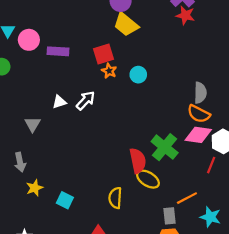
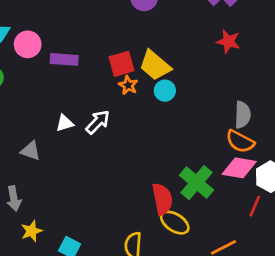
red star: (185, 15) -> (228, 42), moved
yellow trapezoid: (126, 24) -> (155, 65), moved
gray triangle: (33, 124) -> (30, 151), turned -42

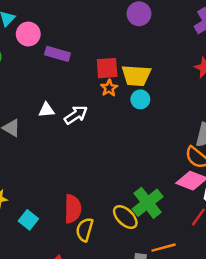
yellow trapezoid: (155, 65) -> (136, 75), turned -48
green cross: (196, 183) -> (148, 203), moved
red semicircle: (162, 199) -> (73, 209), moved

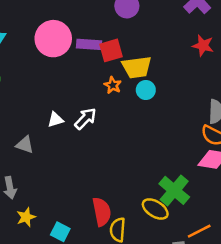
pink circle: (28, 34) -> (53, 39), moved, size x1.5
purple rectangle: (57, 54) -> (89, 44), moved
red square: (107, 68) -> (111, 50), moved

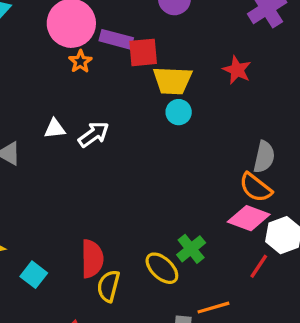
red star: (203, 46) -> (237, 70), moved
orange star: (113, 85) -> (80, 62), moved
green cross: (174, 190) -> (191, 249), size x0.7

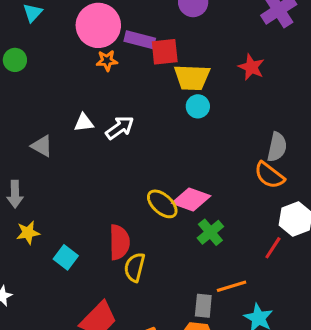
orange star: (80, 62) -> (107, 61), turned 30
pink diamond: (249, 218) -> (191, 200), moved
yellow ellipse: (162, 268) -> (162, 204), moved

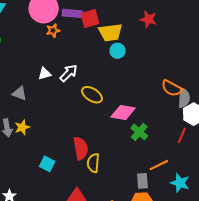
gray semicircle: (277, 147) -> (184, 98), moved
yellow ellipse: (162, 204) -> (92, 95), moved
yellow star: (28, 233) -> (22, 127), moved

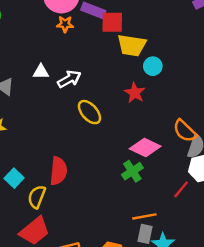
red star: (148, 19) -> (135, 93), moved
cyan circle: (117, 51) -> (153, 66), moved
pink diamond: (123, 113) -> (145, 147), moved
yellow semicircle: (93, 163) -> (37, 197), moved
gray rectangle: (142, 181) -> (145, 234), moved

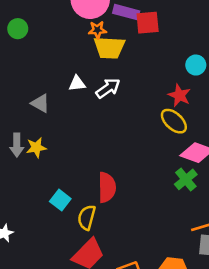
yellow trapezoid: (132, 45) -> (109, 48), moved
yellow ellipse: (89, 112) -> (174, 121), moved

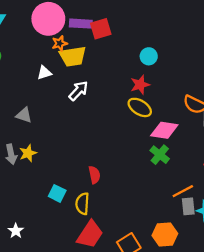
white triangle: (77, 83) -> (44, 73), moved
red star: (179, 95) -> (140, 85), turned -30
red semicircle: (107, 187) -> (94, 175), size x0.7

